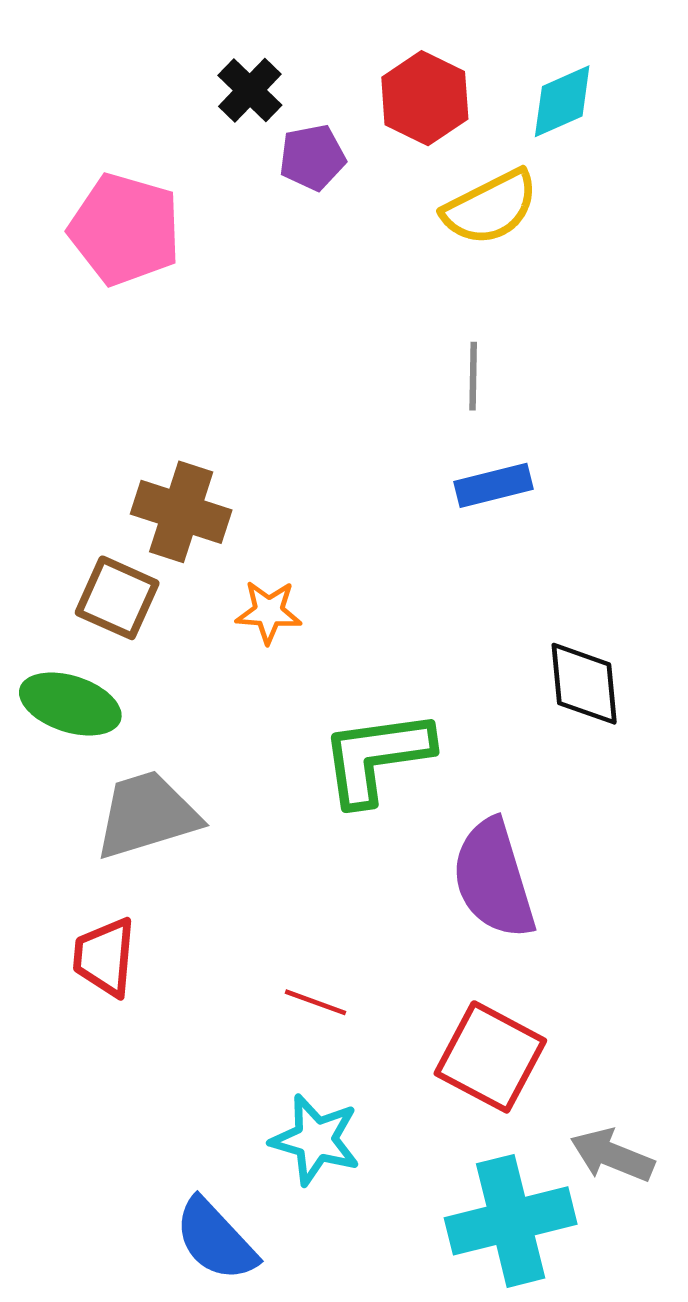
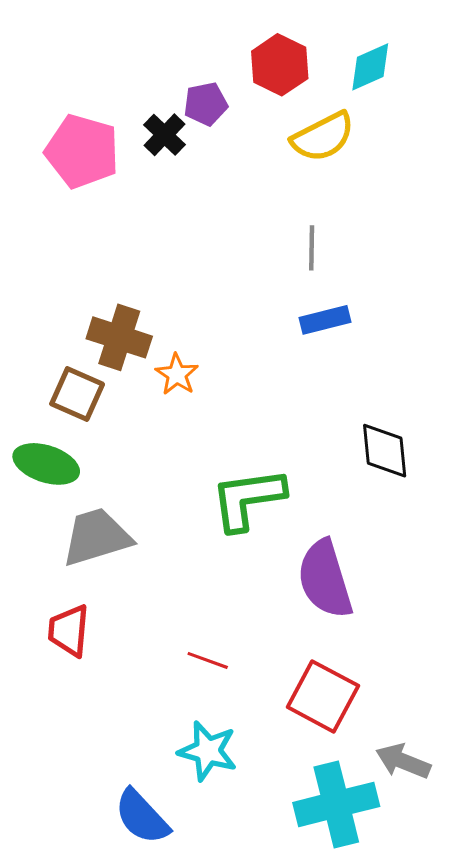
black cross: (250, 90) -> (165, 135), moved
orange star: (269, 612) -> (177, 374), moved, turned 30

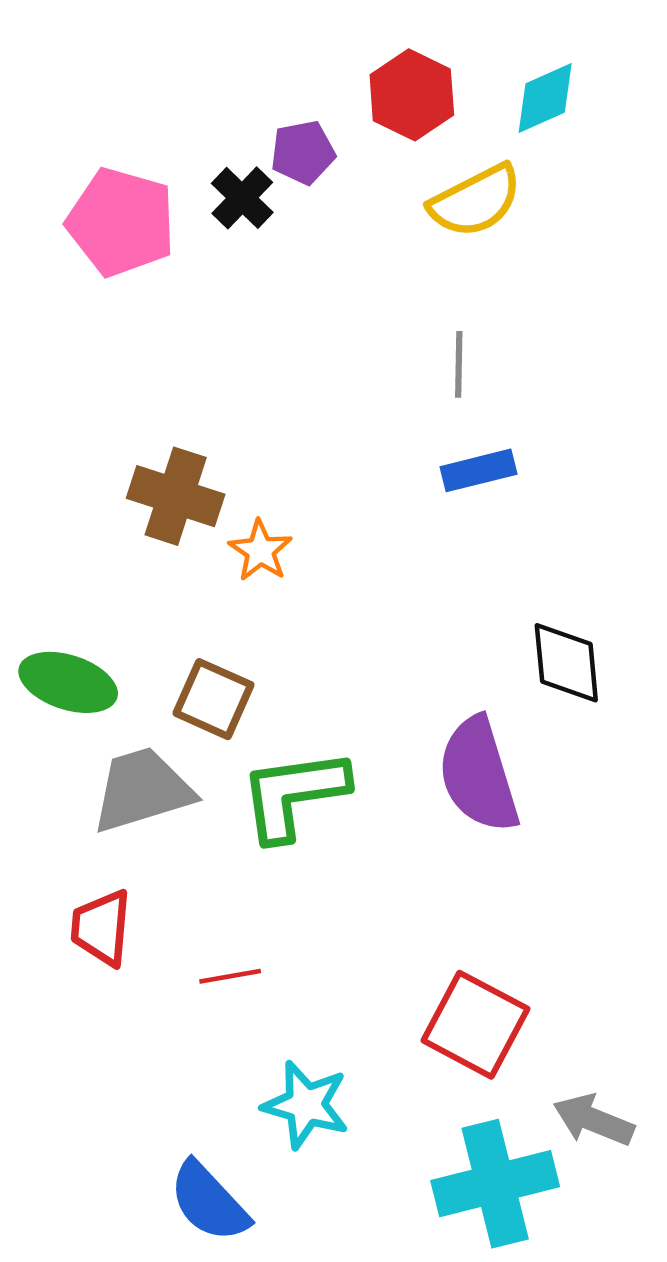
brown square: (77, 394) -> (213, 699), moved
green L-shape: (248, 499) -> (294, 794), moved
purple semicircle: (325, 579) -> (478, 775), moved
red line: (208, 660) -> (230, 976), moved, turned -30

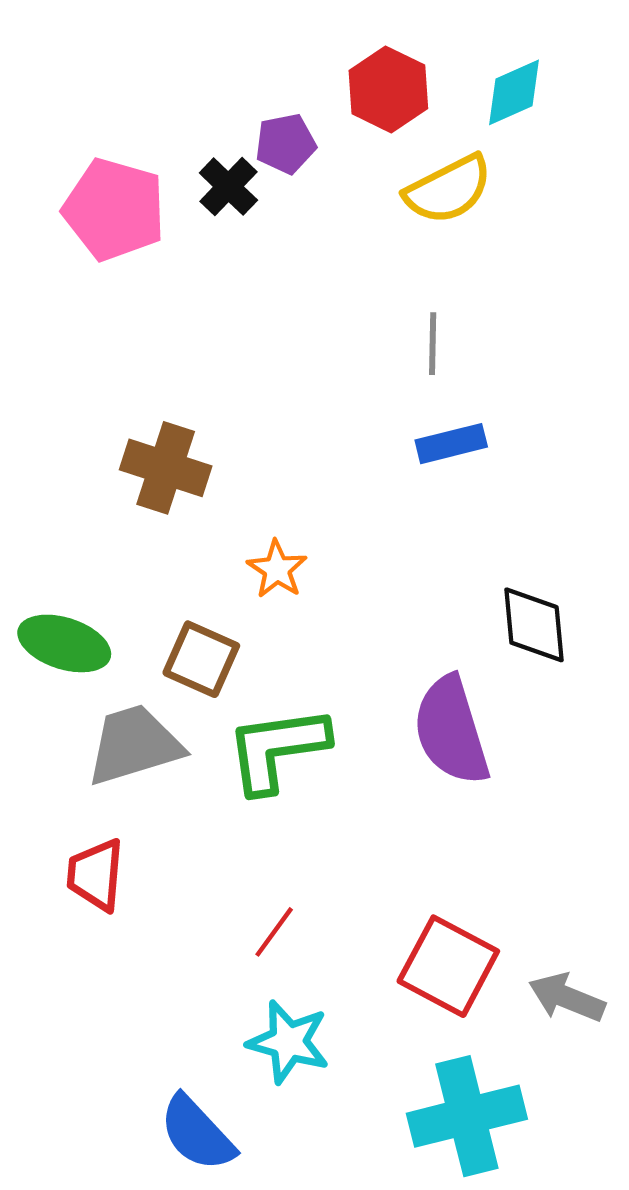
orange star: (260, 551) -> (277, 569), moved
red line: (230, 976) -> (274, 932), moved, turned -44
gray arrow: (594, 1120) -> (567, 998), moved

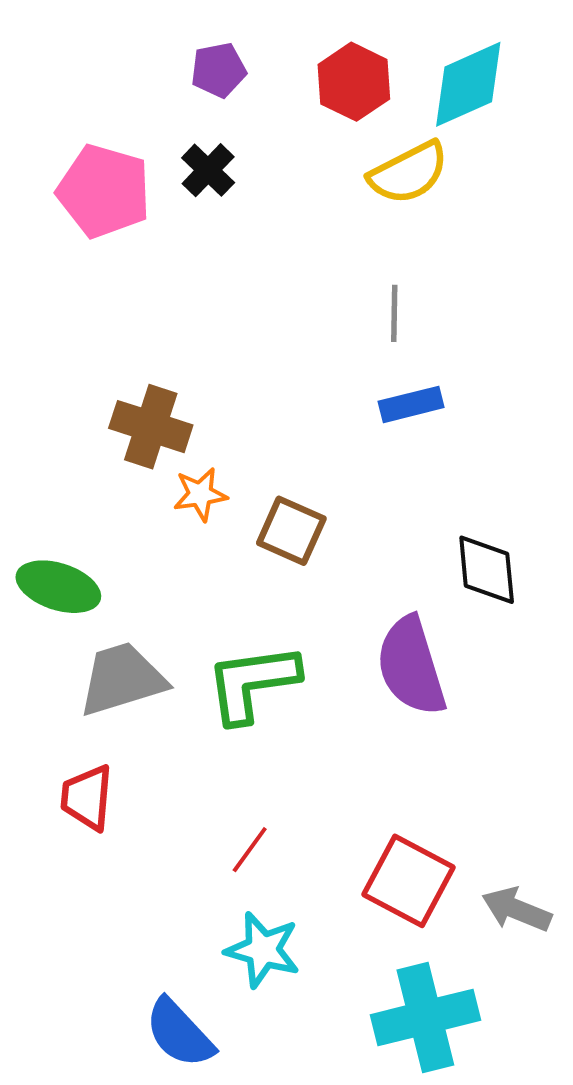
cyan diamond: (514, 92) -> (468, 84), size x1.4
purple pentagon: (286, 144) -> (218, 70), moved
orange star: (277, 569) -> (200, 494), moved, turned 30
brown square: (201, 659) -> (291, 531), moved

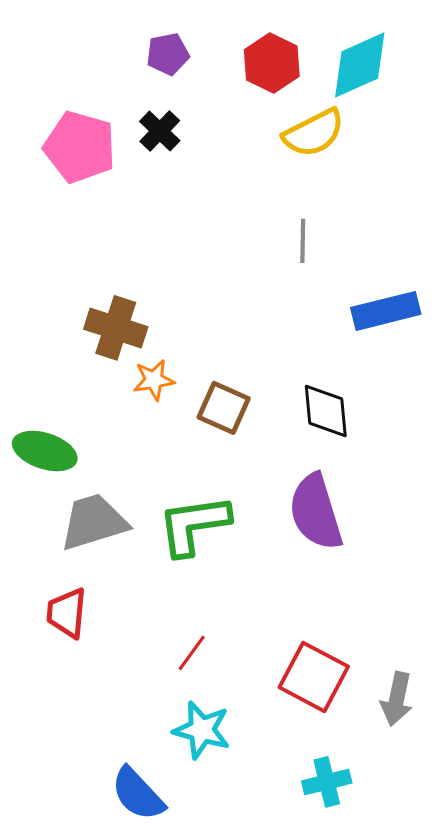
blue rectangle: (411, 404) -> (386, 311), moved, size x1.4
black diamond: (487, 570) -> (326, 411), moved
gray arrow: (517, 909) -> (397, 699), turned -100
cyan cross: (425, 1017) -> (327, 782), size x0.6

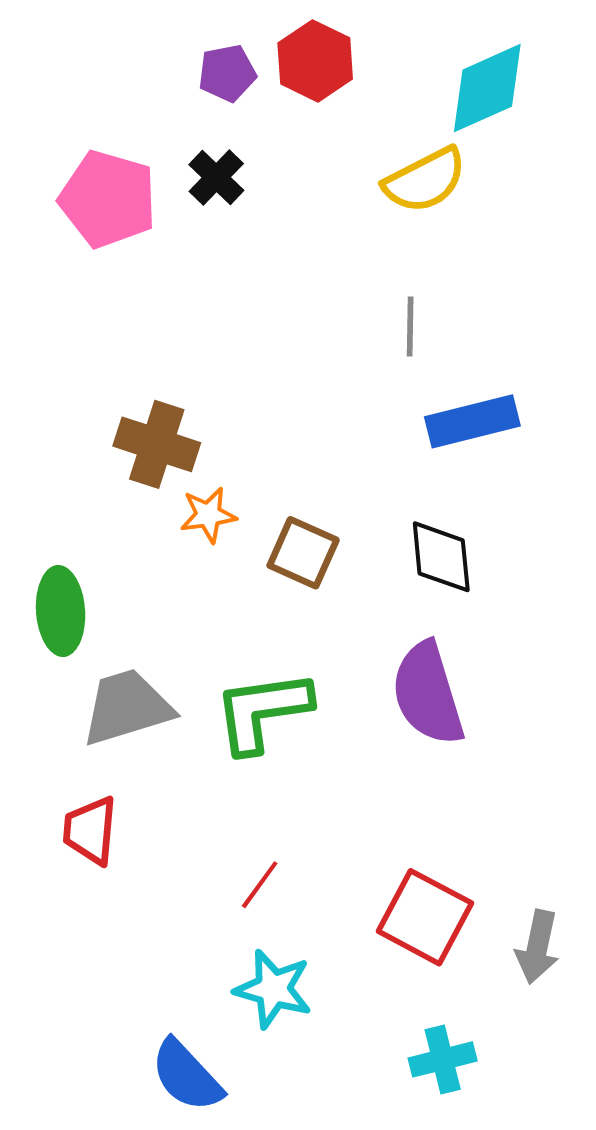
red hexagon: (272, 63) -> (315, 61), moved
blue rectangle: (386, 311) -> (472, 421), moved
green ellipse: (45, 451) -> (61, 611), turned 68

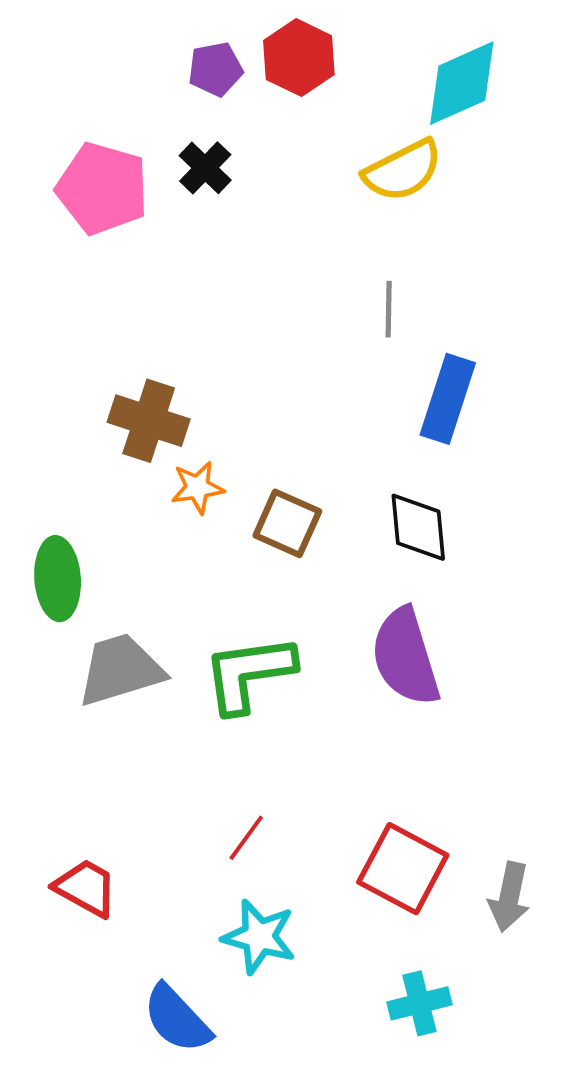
blue rectangle: (472, 421) -> (448, 399), turned -58
red trapezoid: (90, 830) -> (86, 888), moved, turned 114

